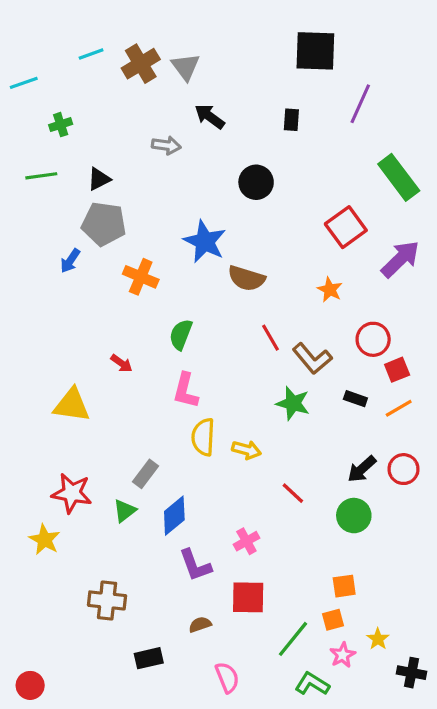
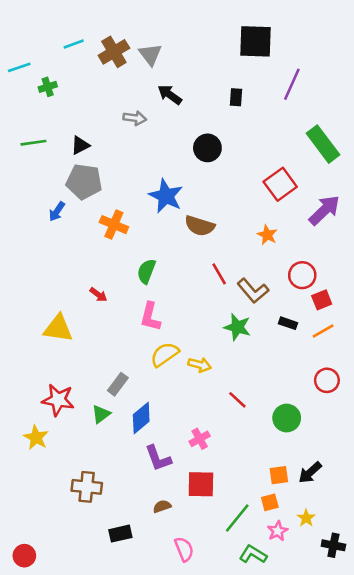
green cross: (61, 125) -> (48, 87), moved
yellow semicircle: (203, 437) -> (165, 354), turned 52
black arrow: (362, 469) -> (310, 473), moved

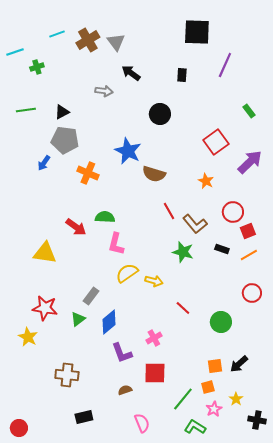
green rectangle: (323, 144) -> (249, 111), size x0.5
green semicircle: (146, 271) -> (105, 217), moved, turned 72
red arrow: (98, 295) -> (76, 227), size x1.5
black rectangle: (120, 534) -> (84, 417), moved

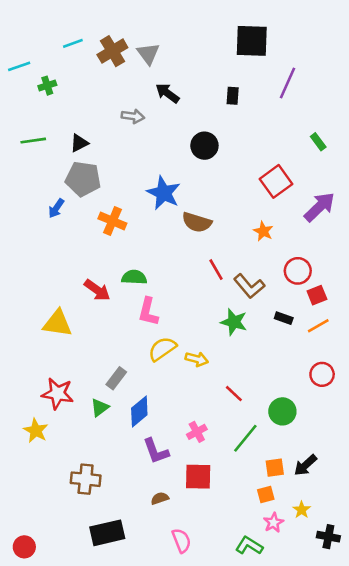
green line: (183, 399) -> (245, 438), moved
black rectangle: (84, 417) -> (107, 533), size x1.5

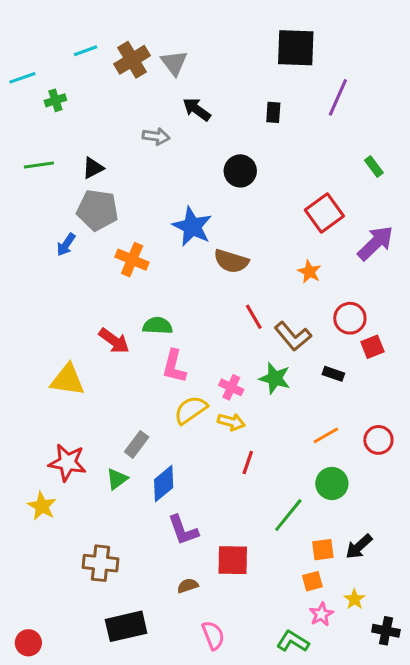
orange line: (318, 326) -> (326, 435), moved
red line: (234, 394) -> (248, 462), moved, turned 66
pink cross: (197, 432) -> (231, 387), moved, turned -36

